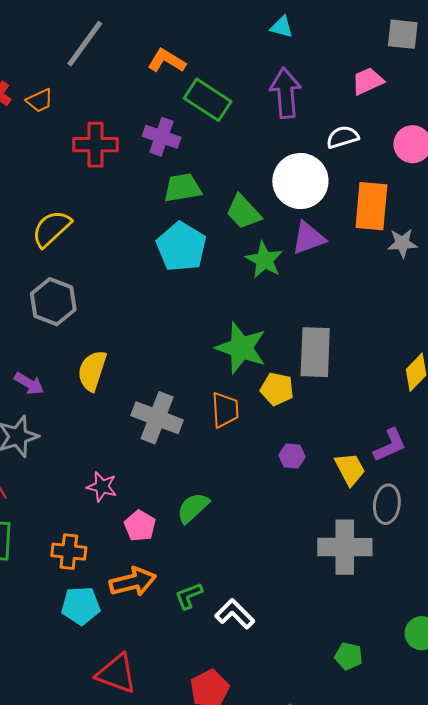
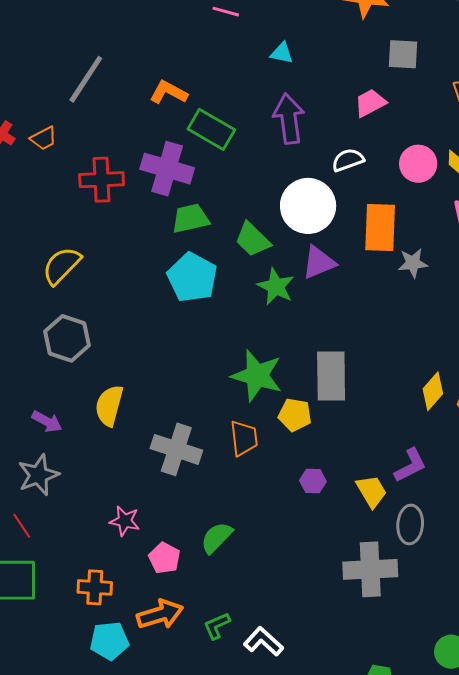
purple cross: (162, 137) -> (167, 169), size x1.4

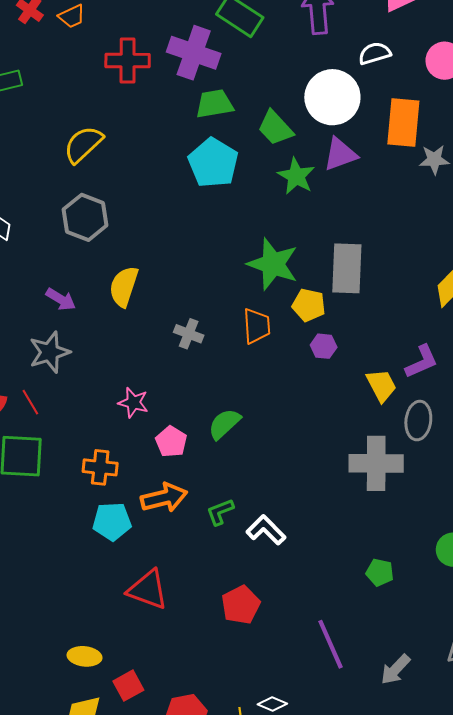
gray cross: (176, 449) -> (189, 334), size x0.6
purple hexagon: (313, 481) -> (324, 346), moved

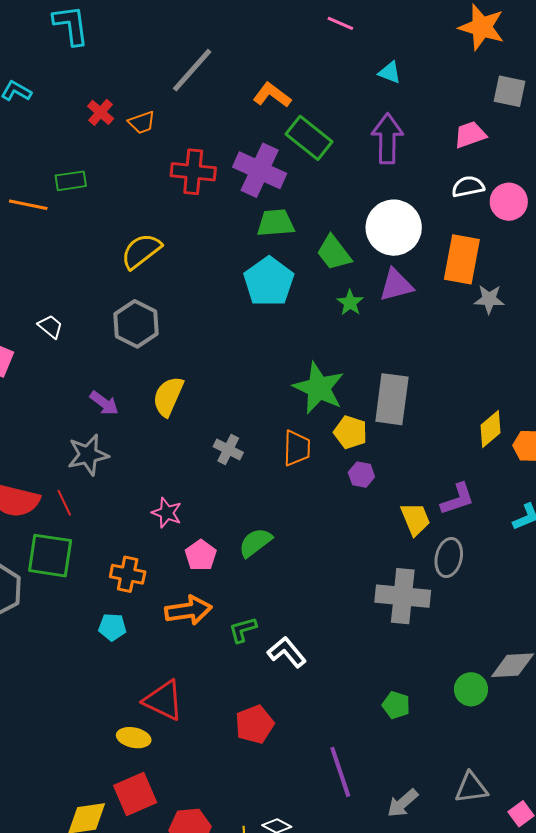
white semicircle: (375, 53) -> (468, 187), moved
green star: (296, 176) -> (350, 303), size x0.7
cyan pentagon: (112, 521) -> (112, 627), moved, size x0.7
yellow ellipse: (85, 656) -> (134, 738), moved
red square: (128, 686) -> (135, 794), size x1.4

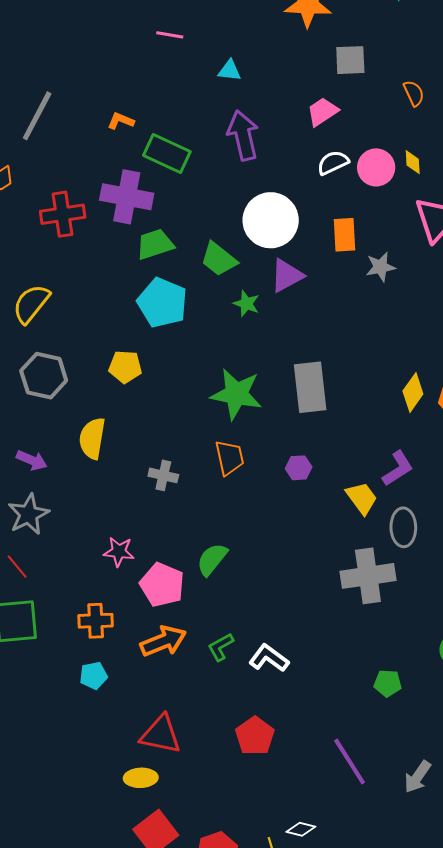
orange L-shape: (272, 95) -> (121, 121), size x0.7
orange rectangle: (462, 259) -> (344, 235), size x0.7
yellow pentagon: (350, 432) -> (125, 367), moved
pink pentagon: (201, 555) -> (162, 585), size x1.4

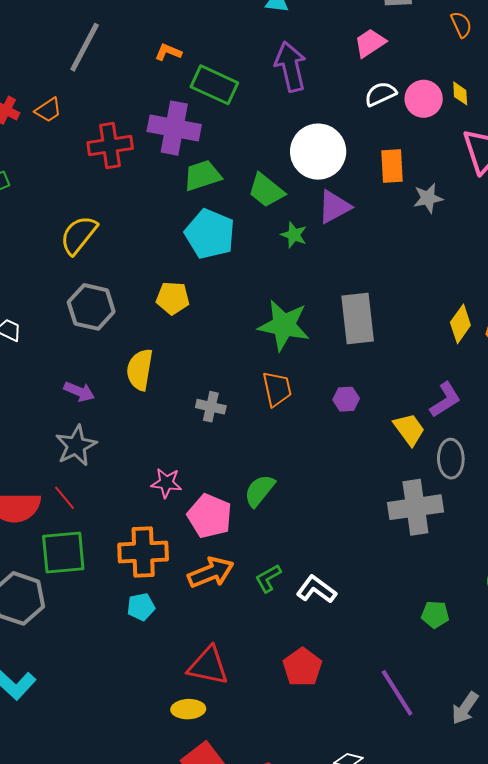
orange cross: (96, 621) -> (143, 552), size x1.4

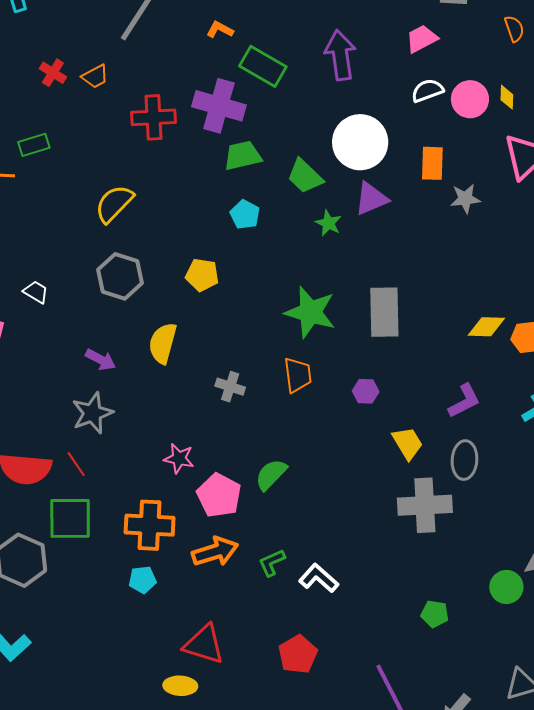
cyan pentagon: (210, 234) -> (245, 215), size x0.6
yellow diamond: (460, 324) -> (486, 327), turned 51
yellow trapezoid: (409, 429) -> (407, 443), moved

